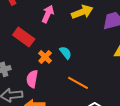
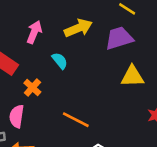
cyan semicircle: (66, 53) -> (60, 61), moved

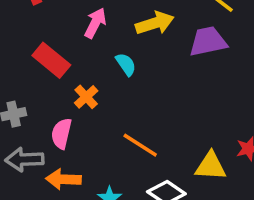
yellow triangle: (132, 76) -> (211, 166), moved

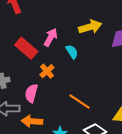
pink arrow: (95, 23) -> (51, 37), moved

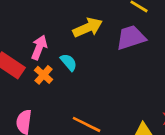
orange cross: (47, 71) -> (44, 75), moved

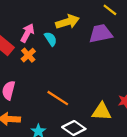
cyan semicircle: (69, 62) -> (51, 39), moved

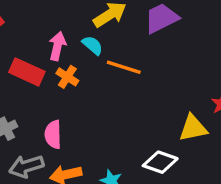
orange line: (58, 98) -> (124, 67), moved

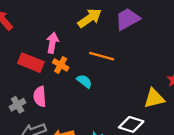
cyan semicircle: (93, 45) -> (84, 81), moved
pink semicircle: (53, 134) -> (40, 96), moved

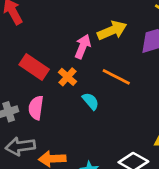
pink arrow: (52, 43) -> (83, 47), moved

